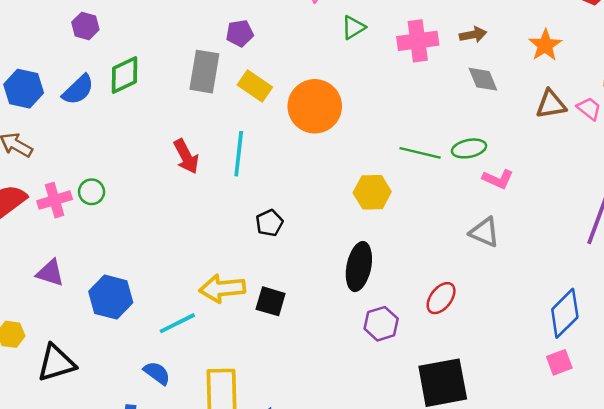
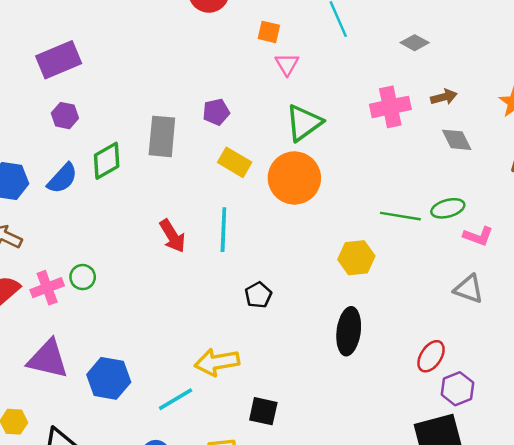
green triangle: (353, 27) -> (304, 123), moved, size x1.6
gray rectangle: (204, 72) -> (162, 136), moved
purple triangle: (50, 273) -> (48, 359), size x1.5
black square: (271, 301) -> (263, 411), moved
purple hexagon: (381, 324) -> (458, 389), moved

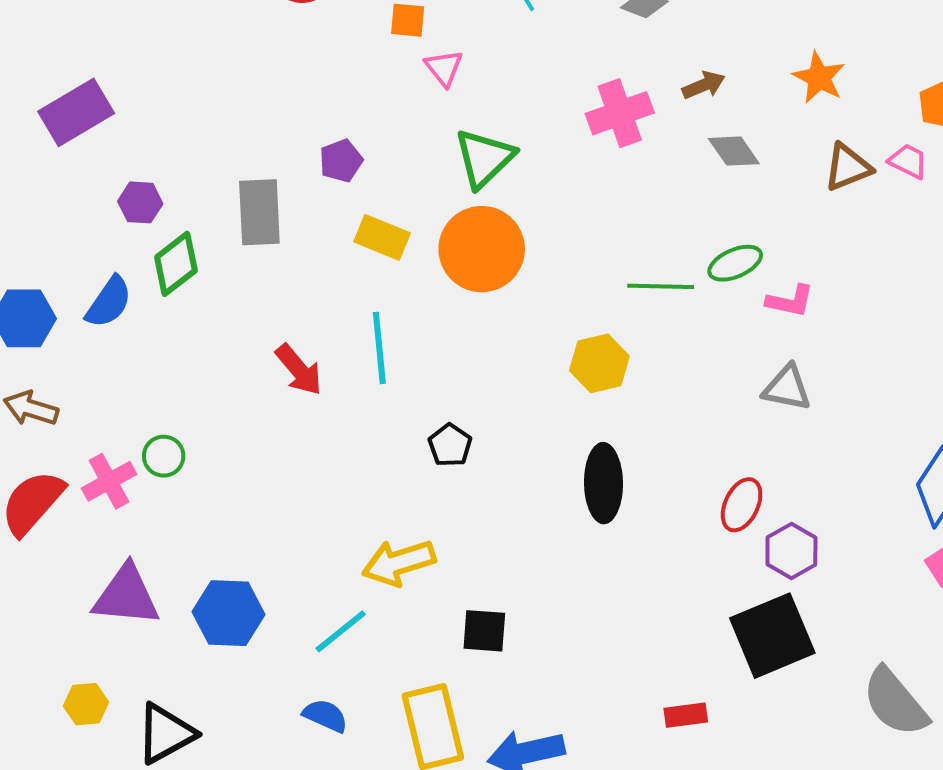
purple hexagon: (65, 116) -> (140, 202), moved

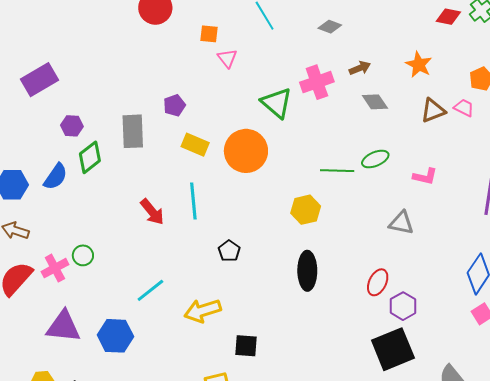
green triangle: (484, 158) -> (277, 103), moved, turned -36
pink L-shape: (790, 301) -> (425, 176), moved
cyan line: (341, 631) -> (150, 290), moved

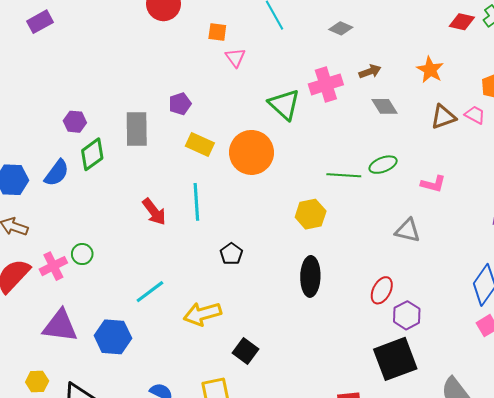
purple rectangle: (40, 80) -> (40, 22), moved, size x0.7
black square: (246, 346) -> (246, 351), turned 30

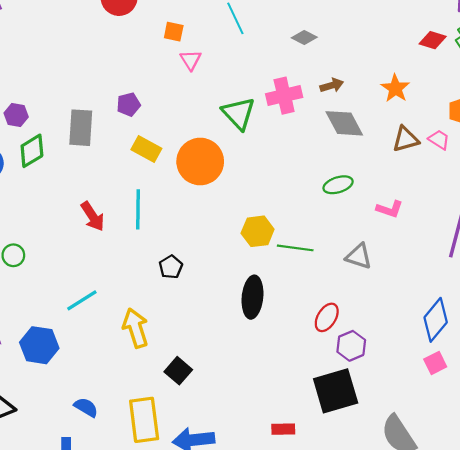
gray diamond: (384, 106) -> (344, 123), size x1.4
green line: (344, 175) -> (295, 248), moved
yellow arrow: (202, 314) -> (136, 328), turned 84

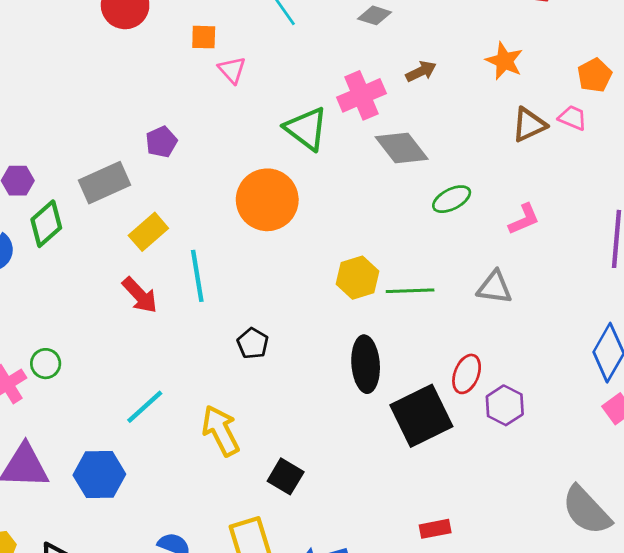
gray diamond: (344, 123) -> (402, 148), moved
gray rectangle: (81, 128) -> (105, 183), turned 72
yellow rectangle: (146, 149) -> (148, 232), moved, turned -60
pink L-shape: (390, 209) -> (524, 219), turned -32
black square: (336, 391) -> (421, 416), moved

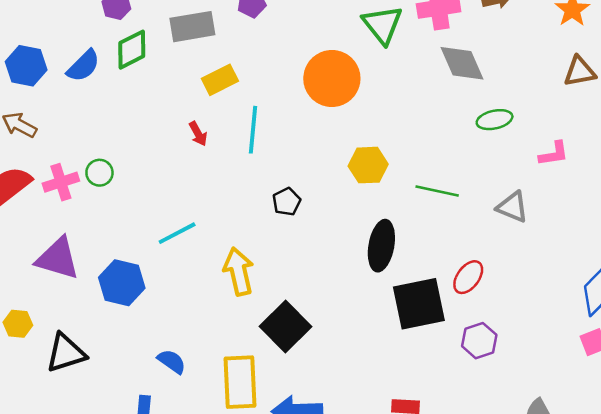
yellow hexagon: (357, 278) -> (368, 165), moved
red arrow: (140, 295) -> (198, 134), size x0.7
purple hexagon: (505, 405) -> (479, 341), moved
black square: (286, 476) -> (285, 326), size x1.5

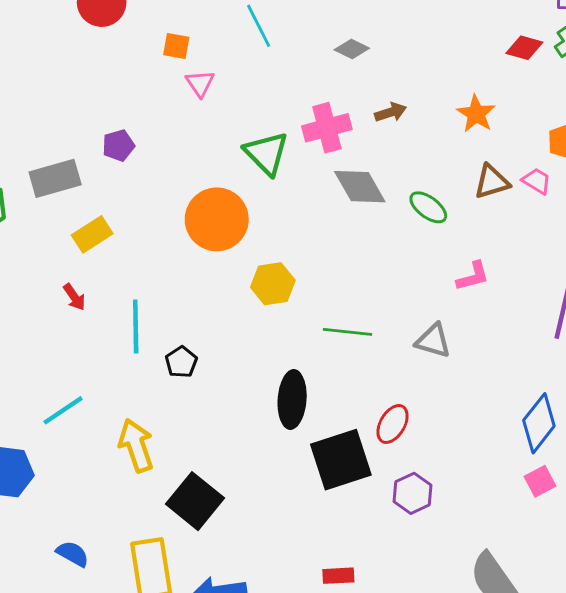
green ellipse: (495, 120) -> (428, 207), moved, turned 56
cyan line: (253, 130) -> (136, 327), moved
yellow hexagon: (368, 165) -> (273, 284), moved

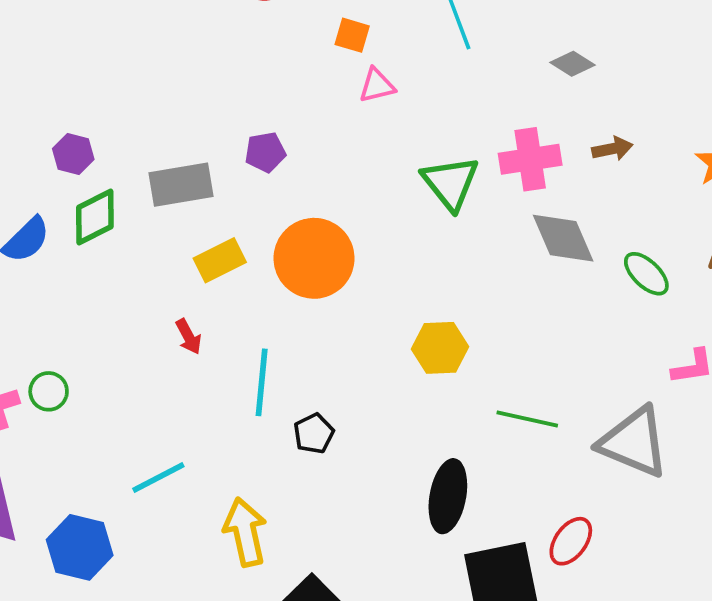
pink triangle: (200, 83) -> (377, 85), turned 44
orange circle: (217, 219) -> (314, 258), moved
gray triangle: (433, 341) -> (634, 442), size x1.6

